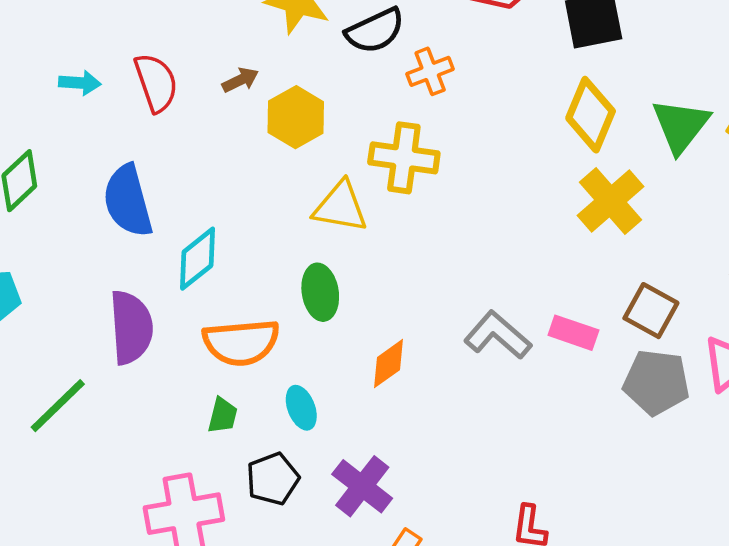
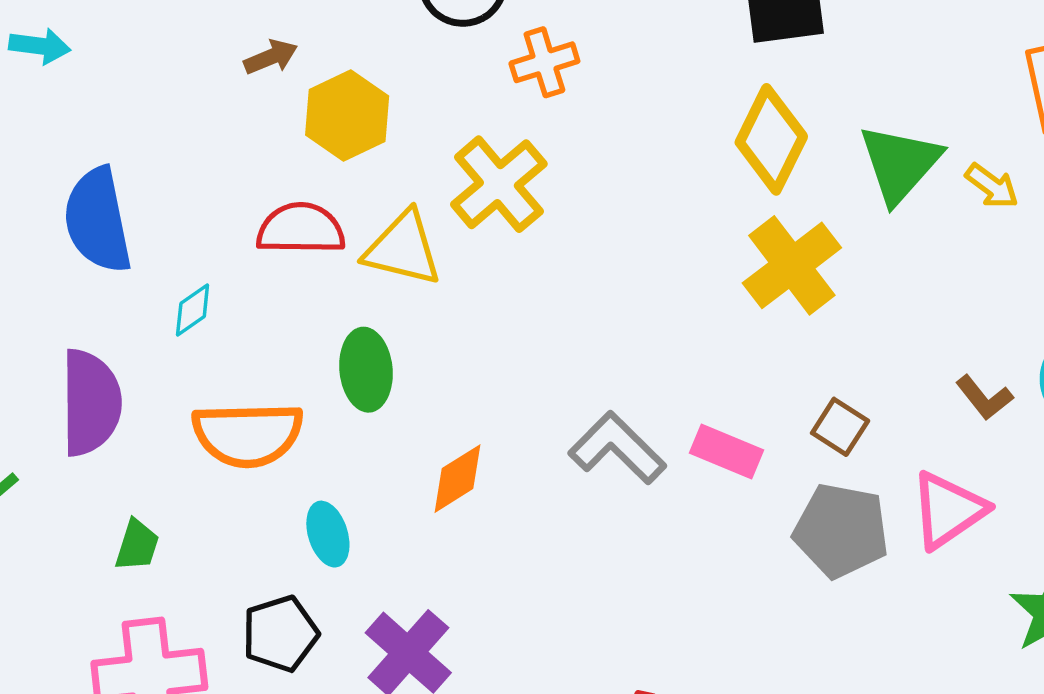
red semicircle: (156, 83) -> (301, 229), moved, turned -74
yellow cross: (404, 158) -> (499, 184), turned 38
cyan diamond: (198, 259) -> (193, 310), size x0.6
brown square: (651, 311) -> (840, 427), size x0.7
green trapezoid: (223, 415) -> (137, 545), moved

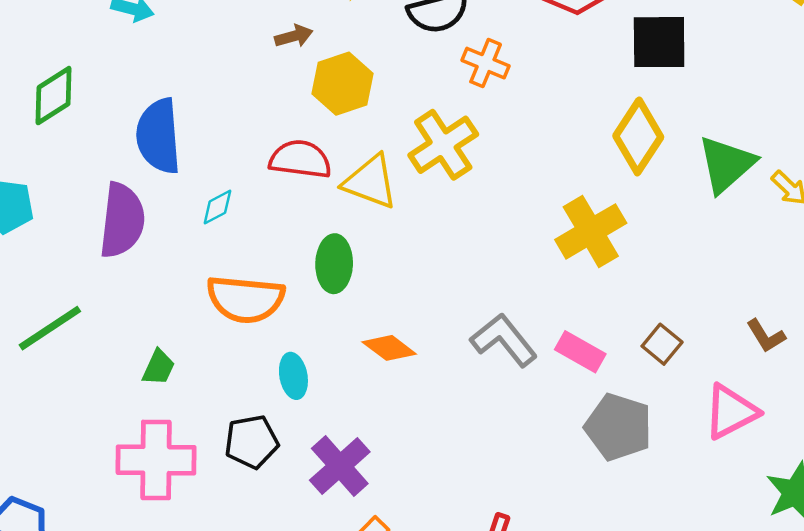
orange cross: (544, 62) -> (486, 63), turned 33
yellow cross: (792, 265) -> (591, 231), moved
purple semicircle: (91, 403) -> (122, 220), moved
orange diamond: (458, 479) -> (389, 348), turned 62
gray pentagon: (841, 531) -> (618, 427), moved

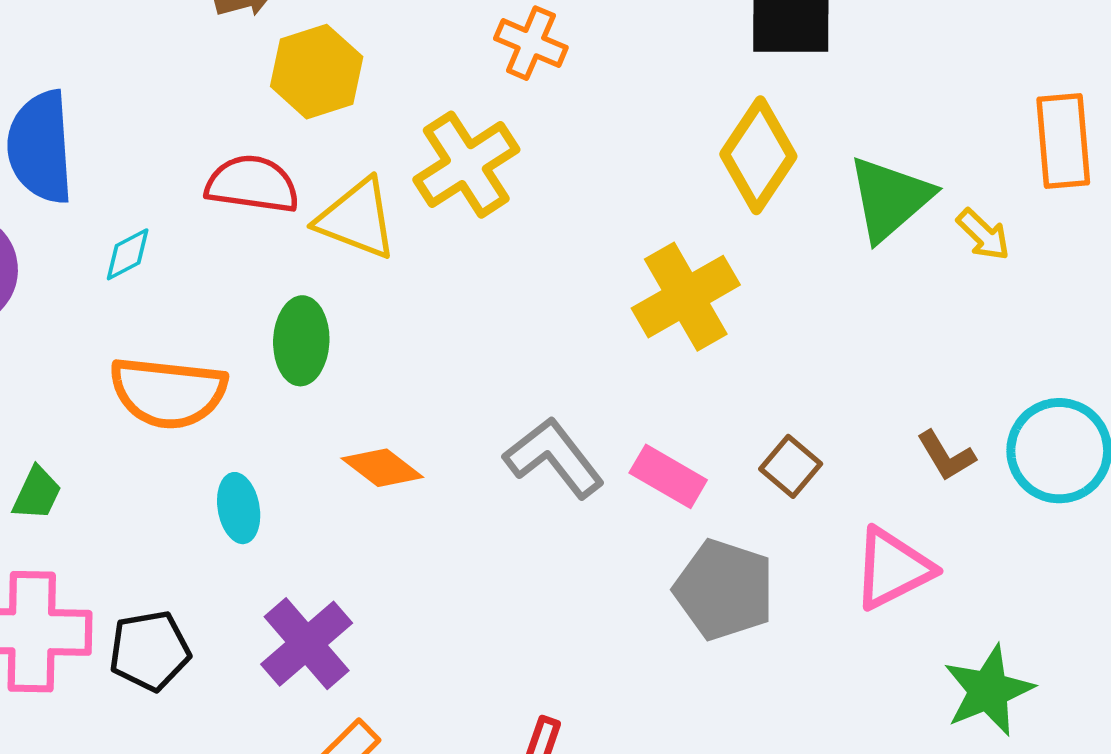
black pentagon: (252, 442) -> (150, 651), moved

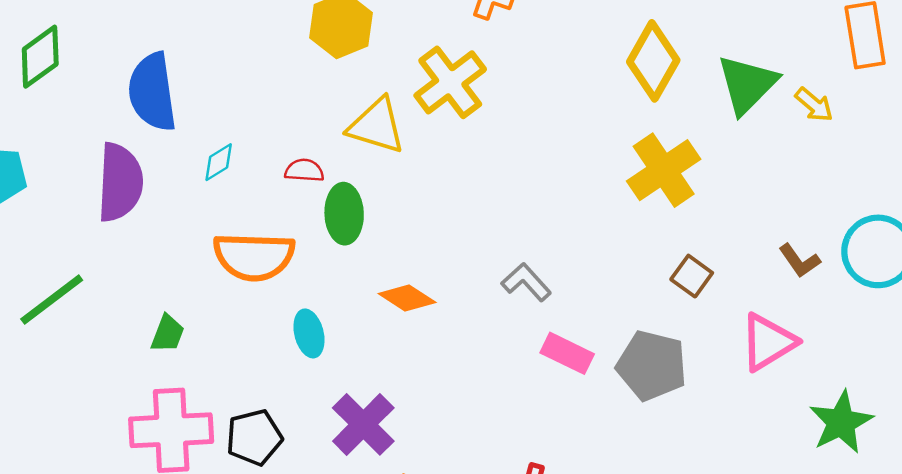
red semicircle: (252, 184) -> (304, 171), moved, size x0.6
yellow cross: (686, 297) -> (664, 170), moved
gray L-shape: (554, 458) -> (526, 282), size x0.7
pink rectangle: (668, 476) -> (567, 353), moved

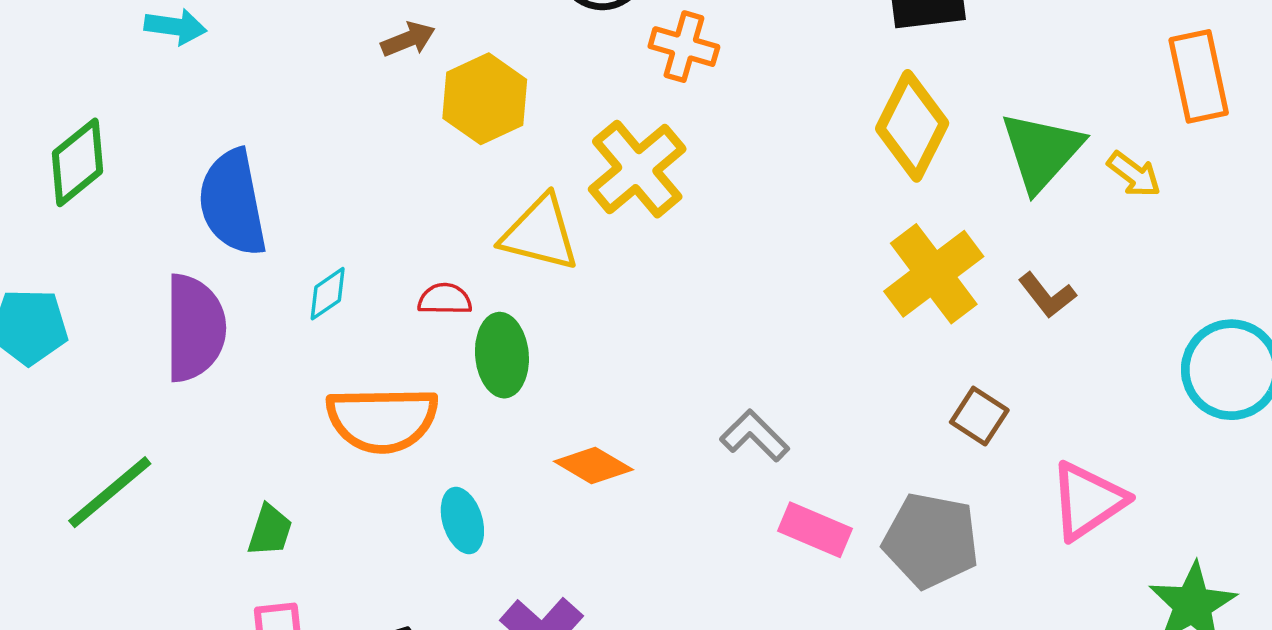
brown L-shape: (799, 261) -> (1047, 295), moved

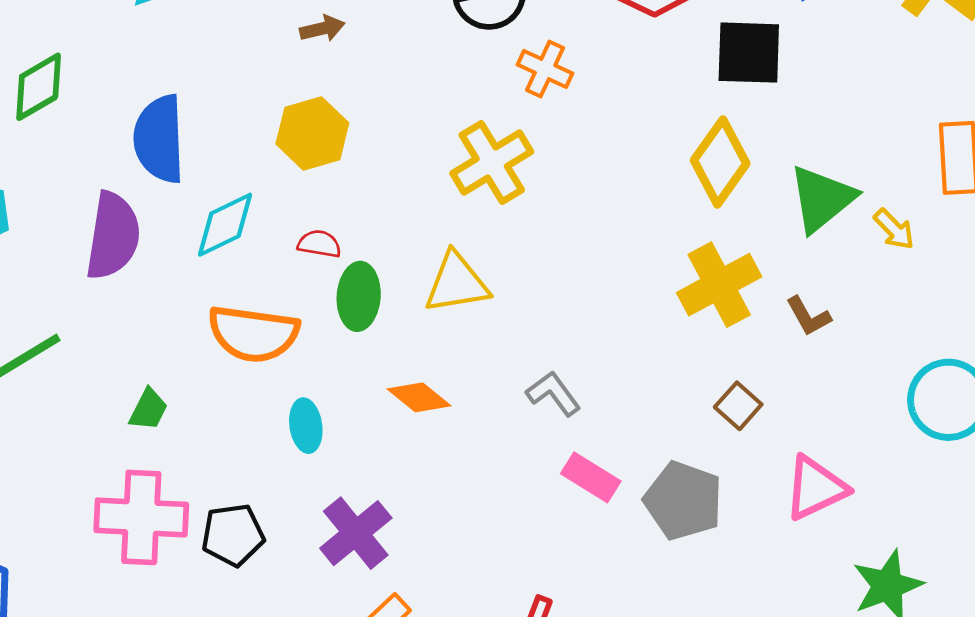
yellow hexagon: (485, 99) -> (312, 133), moved
yellow triangle: (540, 233) -> (457, 283), moved, turned -32
cyan diamond: (328, 294) -> (225, 225), size x1.6

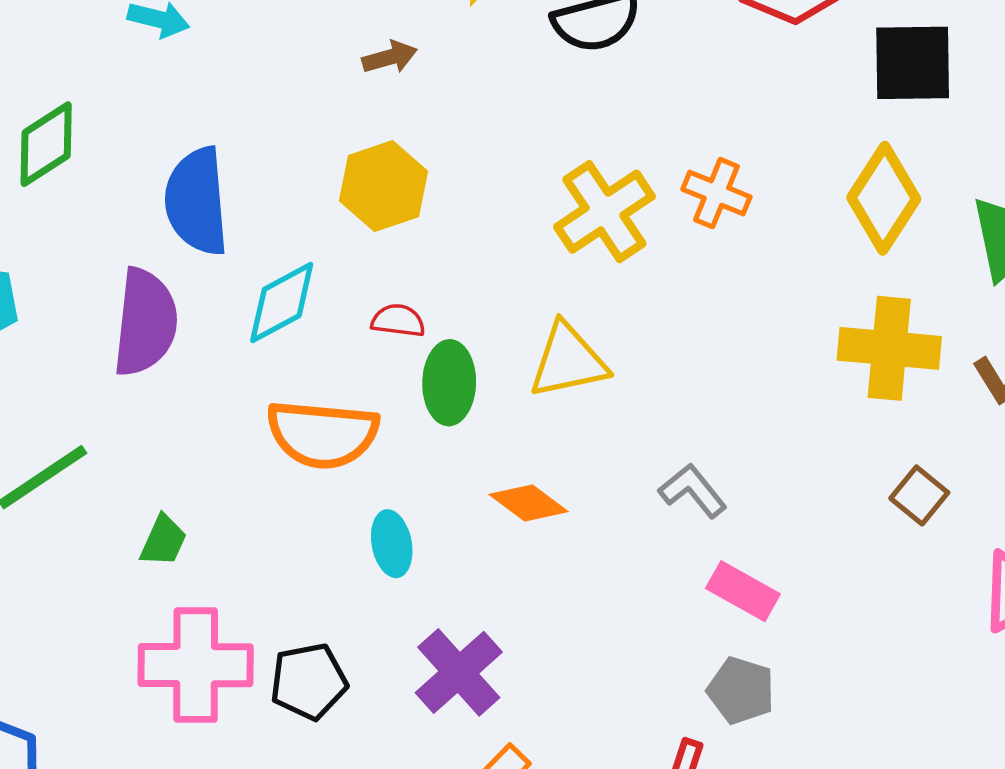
orange cross: (545, 69) -> (716, 193), moved
yellow cross: (719, 285) -> (889, 348), turned 36
green trapezoid: (148, 409) -> (163, 541), moved
gray pentagon: (683, 501) -> (741, 690), moved, size x0.7

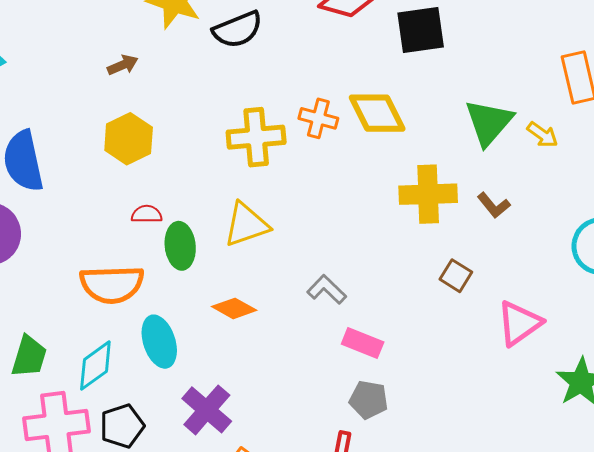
yellow diamond: (884, 198) -> (377, 113), moved, turned -52
yellow cross: (604, 212) -> (256, 137), turned 36
cyan diamond: (282, 302) -> (95, 366), moved
green trapezoid: (163, 541) -> (29, 356), size x1.4
cyan ellipse: (392, 544) -> (159, 342), size x1.4

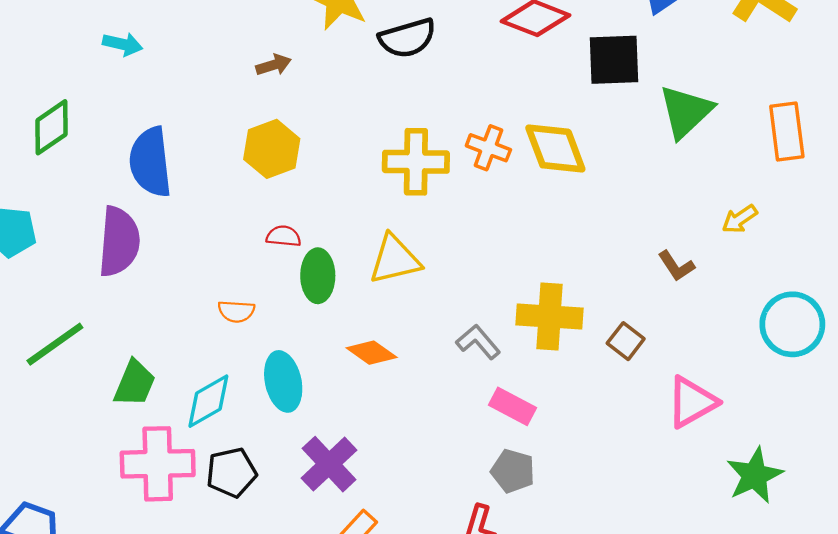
green triangle: (489, 122) -> (686, 112), moved
yellow arrow: (542, 135) -> (740, 219), moved, turned 104
yellow cross: (428, 194) -> (549, 317), moved
orange semicircle: (112, 284) -> (236, 311), size x0.5

